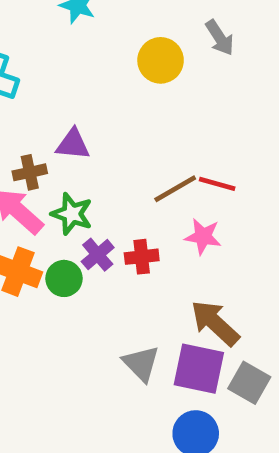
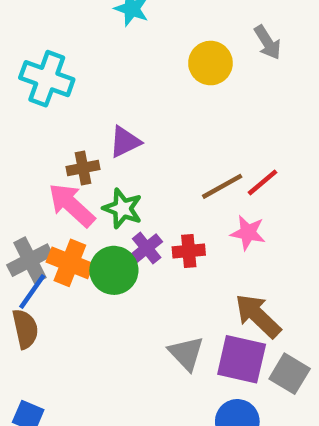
purple triangle: (73, 144) -> (125, 142), turned -33
red line: (217, 184) -> (262, 182), turned -57
green circle: (64, 278) -> (114, 270), size x1.4

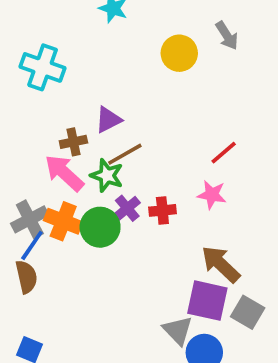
brown line: (222, 186) -> (125, 154), moved
gray triangle: (186, 353) -> (178, 330), moved

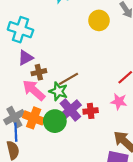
purple triangle: (108, 120) -> (26, 58), moved
purple cross: (127, 208) -> (70, 110), size x1.5
blue line: (32, 245) -> (16, 132), turned -36

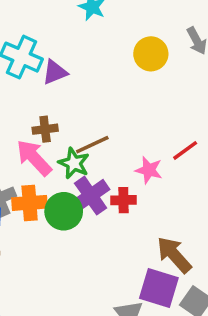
purple triangle: (26, 58) -> (55, 72), moved
pink star: (119, 102) -> (149, 170), moved
orange cross: (34, 118) -> (30, 203), turned -30

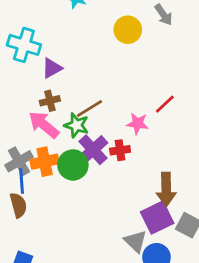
purple triangle: (55, 72) -> (52, 68), moved
brown arrow: (174, 255) -> (166, 189), turned -132
purple square: (159, 288) -> (157, 218), turned -36

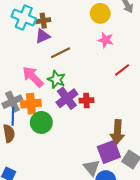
brown cross: (50, 101) -> (43, 21), moved
brown line: (90, 108) -> (61, 53), moved
pink star: (137, 124) -> (106, 40), moved
green circle: (73, 165) -> (41, 122), moved

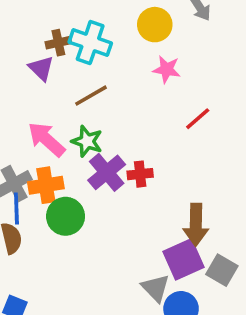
cyan cross: (24, 17) -> (90, 43), moved
purple triangle: (43, 36) -> (41, 68), moved, turned -49

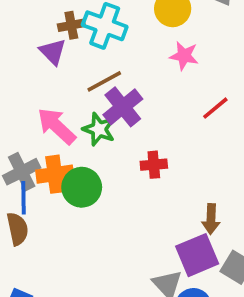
purple cross: (107, 172) -> (123, 107), moved
green circle: (66, 216) -> (82, 187), moved
brown arrow: (196, 225) -> (211, 219), size x0.7

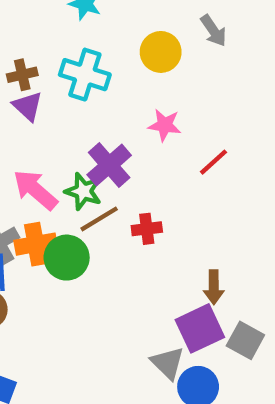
brown cross: (71, 25) -> (22, 75), moved
pink star: (184, 56) -> (165, 125), moved
brown line: (104, 81) -> (99, 219), moved

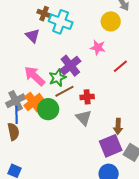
yellow circle: (161, 52) -> (111, 21), moved
brown cross: (22, 75) -> (44, 14), moved, turned 32
green star: (83, 191) -> (57, 78), turned 30
orange cross: (36, 244) -> (34, 102), turned -30
gray triangle: (168, 363) -> (84, 118), moved

